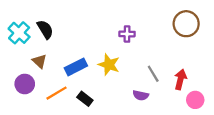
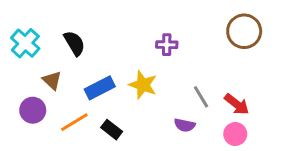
black semicircle: (45, 29) -> (74, 43), moved
red arrow: (180, 79) -> (237, 104), turned 114
pink circle: (195, 100) -> (235, 134), moved

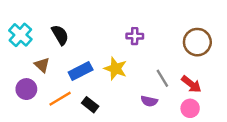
brown circle: (244, 31) -> (197, 42), moved

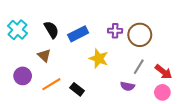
brown circle: (197, 42) -> (140, 35), moved
brown triangle: (42, 65) -> (44, 55), moved
blue rectangle: (81, 71) -> (78, 34), moved
gray line: (162, 78) -> (139, 67), turned 63

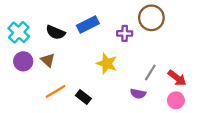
black semicircle: (51, 30) -> (56, 32), turned 144
blue rectangle: (78, 34) -> (88, 25), moved
brown circle: (140, 35) -> (151, 18), moved
purple circle: (23, 76) -> (23, 61), moved

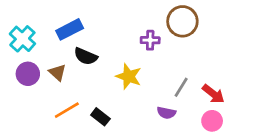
blue rectangle: (88, 25) -> (70, 29), moved
black semicircle: (56, 32) -> (86, 56), moved

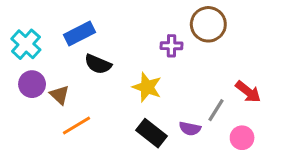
brown triangle: (57, 72) -> (60, 95), moved
gray line: (181, 87) -> (216, 110), moved
red arrow: (213, 94) -> (248, 92), moved
black rectangle: (100, 117) -> (152, 133), moved, size x1.4

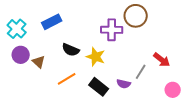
purple cross: (172, 46) -> (112, 30), size x1.5
black semicircle: (98, 64) -> (71, 50), moved
orange line: (76, 125) -> (67, 79), moved
pink circle: (242, 138) -> (173, 90), moved

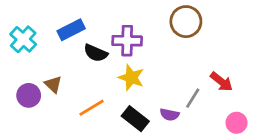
purple cross: (112, 30) -> (127, 41), moved
black semicircle: (71, 50) -> (96, 53), moved
purple circle: (21, 55) -> (29, 95), moved

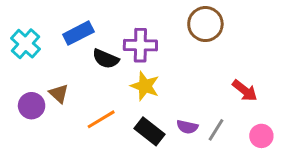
gray line: (193, 98) -> (216, 130), moved

